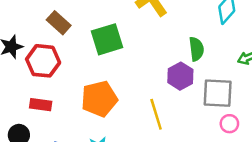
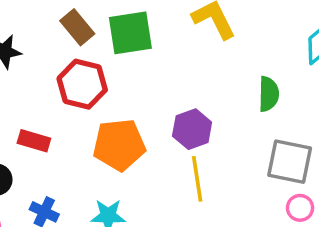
green square: (107, 39) -> (130, 33), moved
red hexagon: (43, 61) -> (82, 84), moved
purple hexagon: (180, 76) -> (192, 129), moved

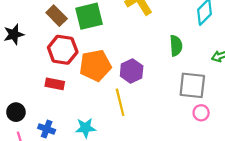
red rectangle: (34, 141) -> (55, 84), moved
orange pentagon: (119, 145) -> (95, 65), moved
yellow line: (197, 179) -> (120, 102), moved

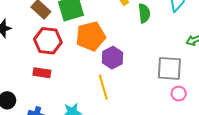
green semicircle: (176, 46) -> (144, 13), moved
orange pentagon: (95, 65) -> (91, 36), moved

